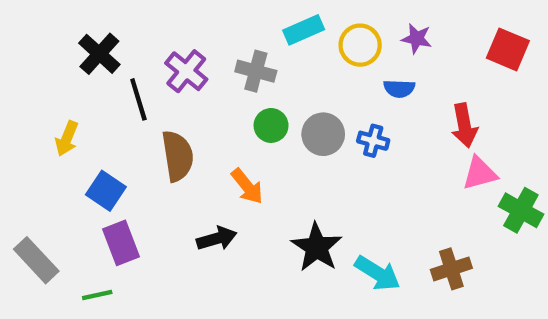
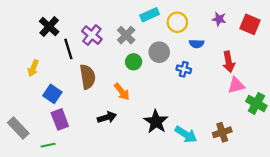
purple star: (417, 39) -> (219, 19), moved
gray cross: (256, 71) -> (126, 35), turned 30
gray circle: (323, 134) -> (159, 52), moved

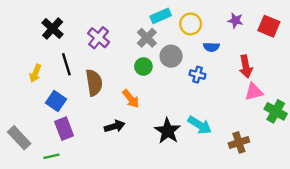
gray cross: (126, 35) -> (147, 38), moved
black line: (68, 49) -> (66, 64), moved
cyan arrow: (186, 134) -> (200, 125), moved

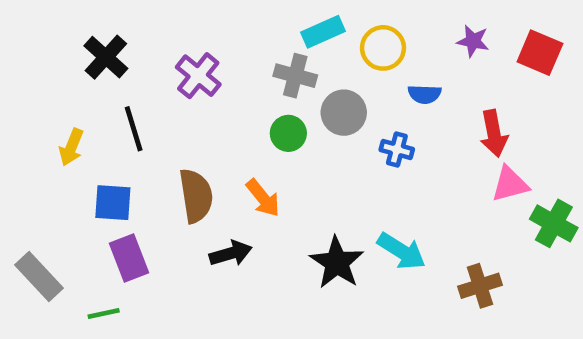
gray cross: (147, 38) -> (295, 76), turned -30
brown semicircle: (94, 83) -> (196, 196), moved
blue square: (56, 101) -> (113, 203), turned -30

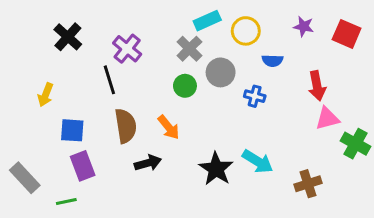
gray cross: (295, 76) -> (189, 49), turned 30
black line: (134, 129) -> (109, 80), moved

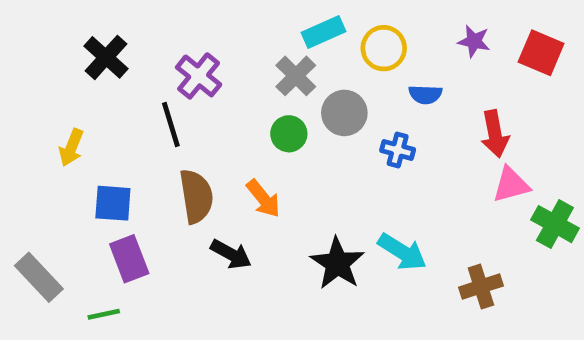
black arrow: (148, 163) -> (231, 254), turned 45

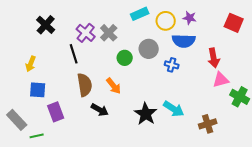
purple star: (474, 41) -> (190, 18), moved
gray cross: (296, 76) -> (109, 33), moved
blue semicircle: (425, 94) -> (184, 41), size x1.6
blue square: (113, 203) -> (38, 90), moved
green line: (104, 314) -> (37, 136), moved

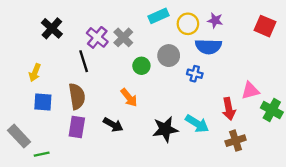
red arrow: (214, 58) -> (229, 109), moved
brown semicircle: (85, 85) -> (77, 96), moved
purple rectangle: (56, 112) -> (77, 127), moved, turned 30
black star: (146, 114) -> (165, 129), turned 30

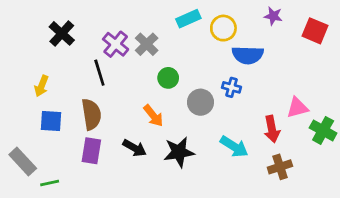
purple star: (215, 20) -> (273, 16), moved
gray circle: (169, 56) -> (200, 102), moved
black star: (165, 129) -> (179, 152), moved

